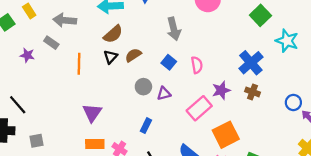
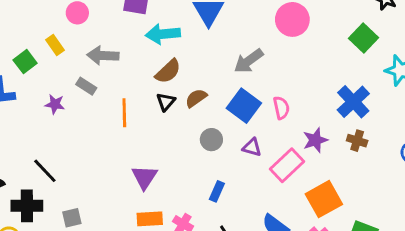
gray arrow: (174, 29) -> (249, 61), turned 70
blue square: (169, 62) -> (244, 106), size x1.6
purple triangle: (164, 94) -> (252, 147), moved, turned 32

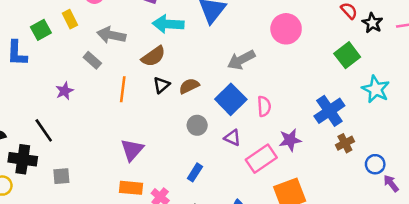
brown semicircle: (168, 71) -> (153, 56), moved
purple star: (55, 104) -> (65, 91), moved, turned 30
brown cross: (357, 141) -> (345, 143), moved, turned 36

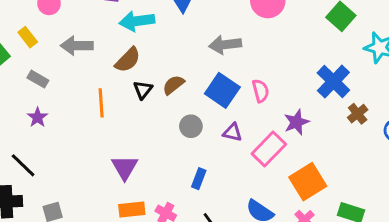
gray rectangle: (92, 60) -> (38, 79), moved
gray arrow: (241, 60) -> (225, 45), turned 32

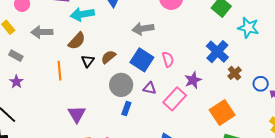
gray circle: (191, 126) -> (121, 85), size x1.5
blue rectangle: (199, 179) -> (126, 109), moved
orange square: (308, 182) -> (222, 113), moved

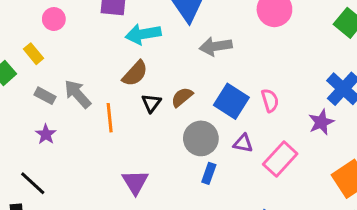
gray arrow: (143, 29) -> (216, 46), moved
gray arrow: (42, 32) -> (78, 94), moved, turned 50
purple star: (193, 80) -> (321, 122), moved

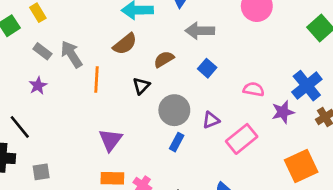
brown semicircle: (182, 97) -> (164, 59), moved
pink semicircle: (270, 100) -> (254, 89), moved, turned -72
blue square: (231, 101) -> (207, 68), moved, size x0.6
black triangle: (151, 103) -> (141, 86), moved
purple triangle: (243, 143) -> (211, 120), turned -42

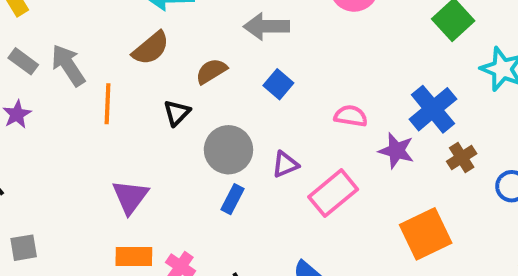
purple star: (283, 112) -> (396, 151), turned 30

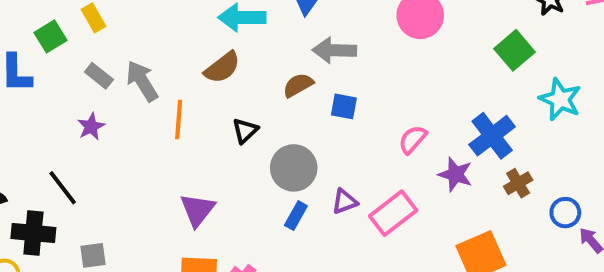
brown semicircle: (211, 71) -> (298, 85), moved
blue square: (278, 84) -> (344, 106), turned -32
pink semicircle: (351, 116) -> (413, 139), turned -60
purple triangle: (285, 164) -> (345, 202), moved

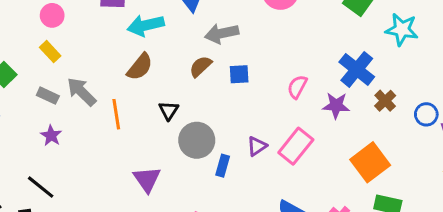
yellow rectangle: (93, 18) -> (50, 52), moved
gray circle: (294, 168) -> (197, 140), moved

